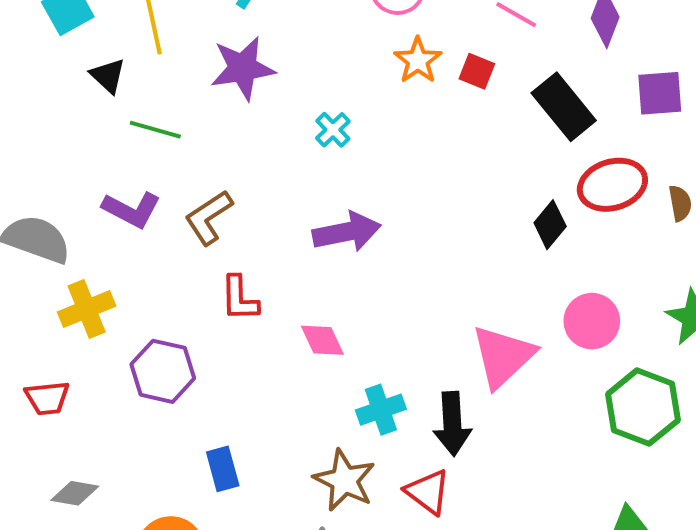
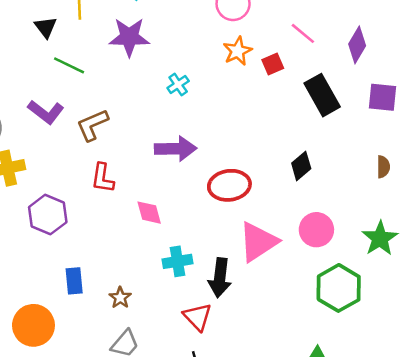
red square: (477, 71) -> (273, 64), turned 35
red ellipse: (612, 185) -> (229, 185), moved
brown star: (344, 480) -> (120, 298), moved, size x0.6

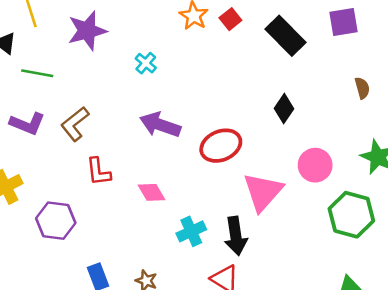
purple arrow: (176, 149) -> (160, 125), turned -144

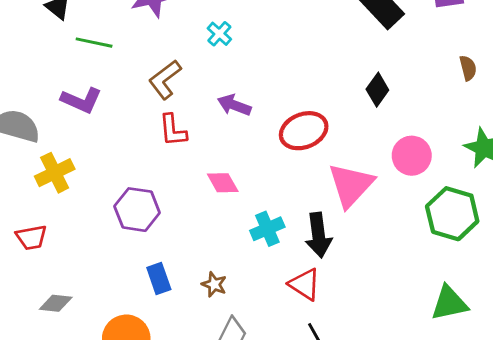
brown L-shape: (75, 124) -> (165, 80), moved
purple arrow: (160, 125) -> (234, 105), size x0.7
red L-shape: (98, 172) -> (173, 130), moved
purple hexagon: (56, 221) -> (137, 210), moved

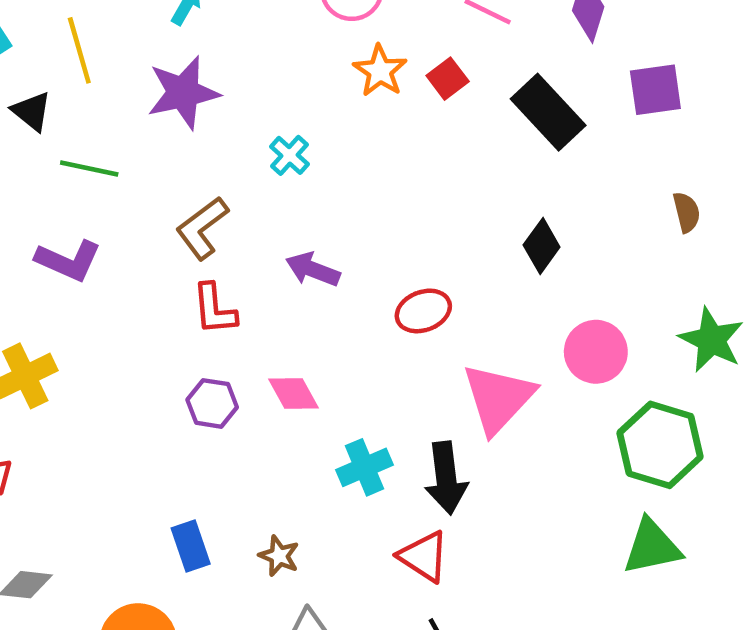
red ellipse: (304, 131) -> (423, 311), size x0.7
purple hexagon: (137, 210) -> (212, 403), moved, size x0.7
green triangle: (449, 303) -> (652, 547), moved

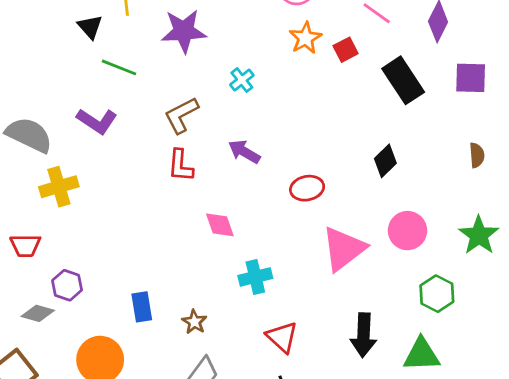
purple hexagon: (212, 403) -> (67, 285), moved
green hexagon: (660, 445) -> (437, 294), size x0.7
black arrow: (446, 478) -> (363, 335), moved

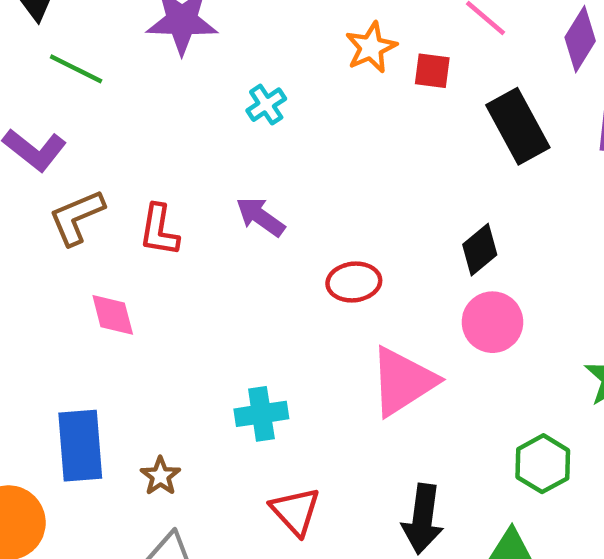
red square: (346, 50) -> (432, 71), turned 30
brown L-shape: (181, 115) -> (77, 217), moved
pink diamond: (220, 225) -> (113, 315), moved
pink circle: (407, 231) -> (492, 322), moved
blue rectangle: (142, 307) -> (80, 446), size x1.5

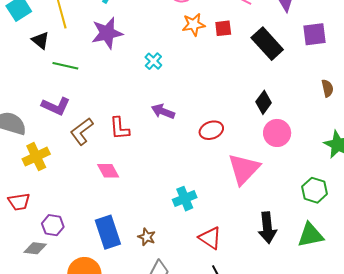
orange star: (371, 47) -> (194, 24), turned 30

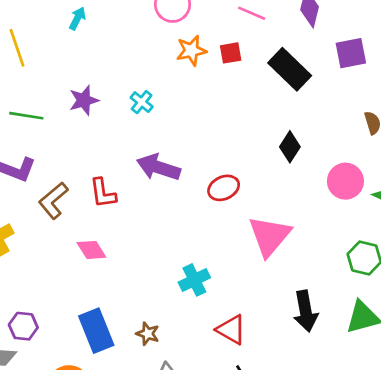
purple star: (107, 33) -> (84, 100), moved, size x0.7
purple arrow: (163, 111) -> (158, 167), size x1.4
pink circle: (277, 133) -> (345, 181), moved

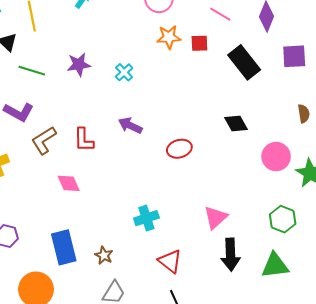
black diamond: (290, 147) -> (236, 123), turned -70
purple arrow: (158, 167) -> (130, 125), size x0.7
pink triangle: (270, 236) -> (216, 218), moved, size x0.7

